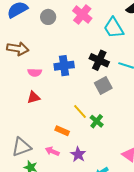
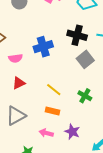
yellow line: (80, 111) -> (54, 90), moved
gray triangle: (21, 147) -> (16, 116), moved

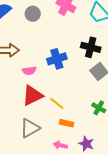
red triangle: (19, 83) -> (33, 95), size x1.6
yellow line: (54, 90) -> (57, 103), moved

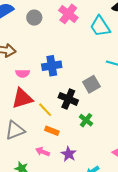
black cross: (91, 47) -> (68, 99), moved

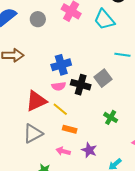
pink semicircle: (23, 73) -> (59, 86), moved
black cross: (68, 99) -> (81, 85), moved
green cross: (86, 120) -> (111, 117), moved

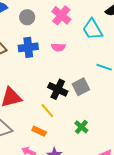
blue cross: (61, 65) -> (28, 47), moved
pink semicircle: (59, 86) -> (58, 47), moved
yellow line: (60, 109) -> (47, 111), moved

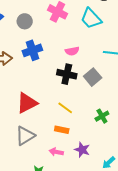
pink semicircle: (58, 47) -> (72, 51), moved
black cross: (58, 89) -> (67, 74), moved
green cross: (81, 127) -> (102, 116), turned 32

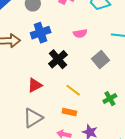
black cross: (67, 74) -> (58, 59), moved, turned 36
red triangle: (27, 103) -> (35, 85), size x0.7

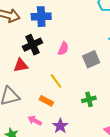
pink semicircle: (80, 33) -> (63, 49), moved, turned -72
black cross: (58, 59) -> (33, 45), moved

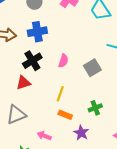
yellow line: (56, 81) -> (60, 94), turned 63
orange rectangle: (46, 101) -> (65, 115), moved
purple star: (60, 126) -> (81, 133), moved

